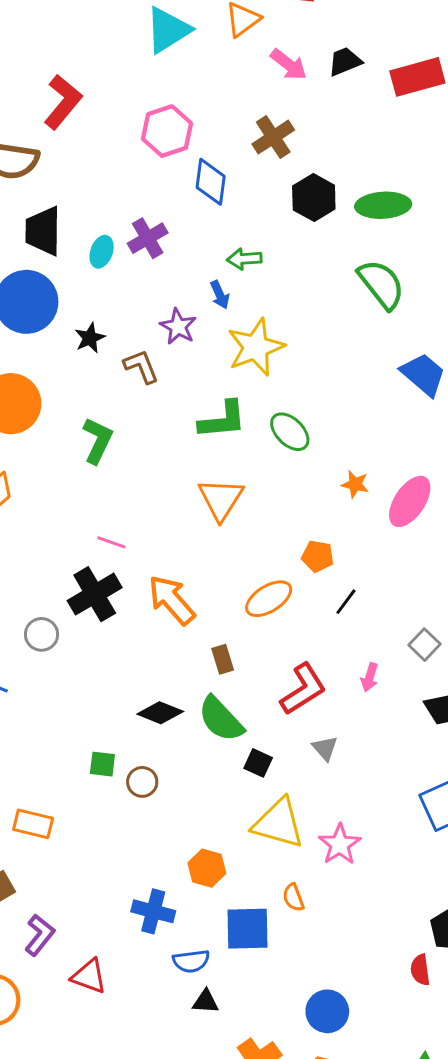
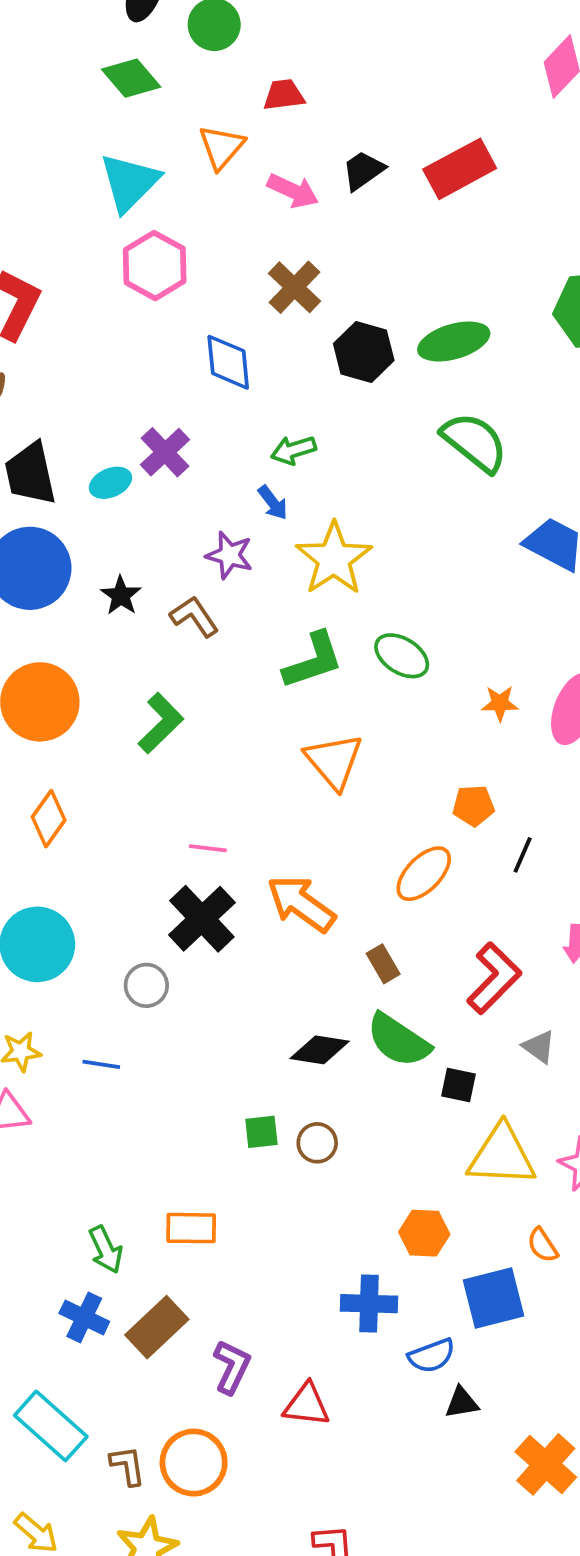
pink hexagon: (167, 131) -> (155, 266), moved
cyan ellipse: (102, 252) -> (110, 483), turned 60
green L-shape: (98, 440) -> (161, 723), turned 33

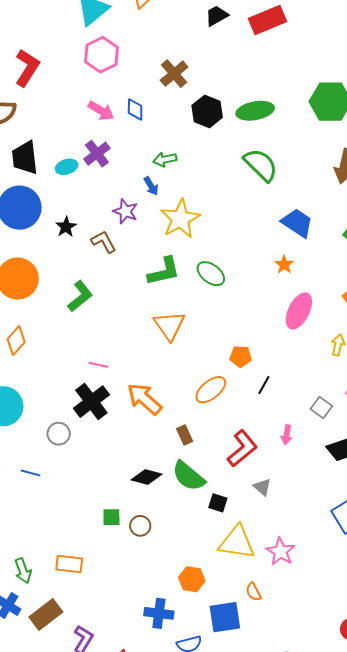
pink arrow: (293, 191) -> (101, 111), moved
blue diamond: (228, 362) -> (135, 110), size x0.7
orange star: (500, 703) -> (284, 265), moved, turned 30

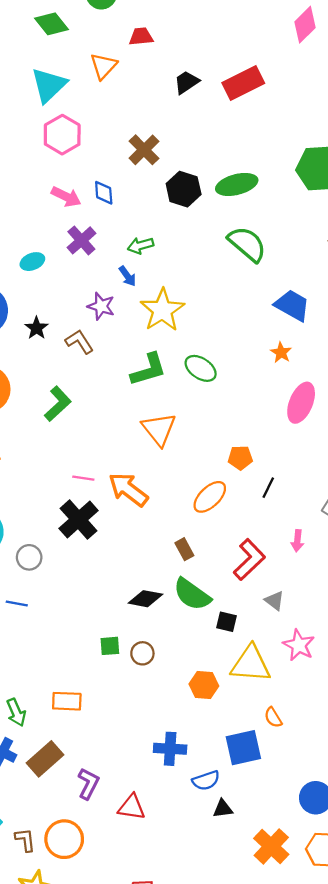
purple cross: (97, 154) -> (81, 240), moved
orange arrow: (145, 399) -> (128, 489), moved
gray circle: (59, 434) -> (29, 557), moved
pink star: (281, 552) -> (299, 645), moved
orange hexagon: (192, 579) -> (204, 685), moved

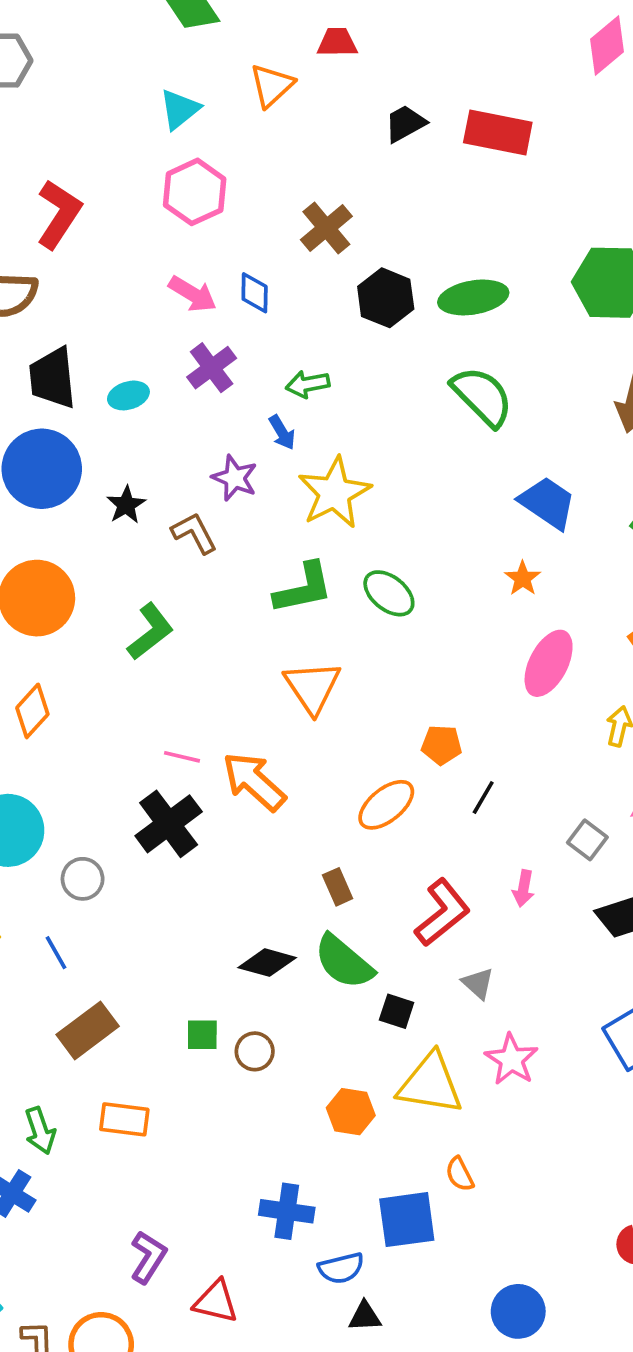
red rectangle: (243, 83) -> (498, 132), turned 33
cyan triangle: (49, 85) -> (180, 109), size x0.7
blue line: (17, 603) -> (56, 953), turned 45
brown rectangle: (45, 759) -> (88, 1030), moved

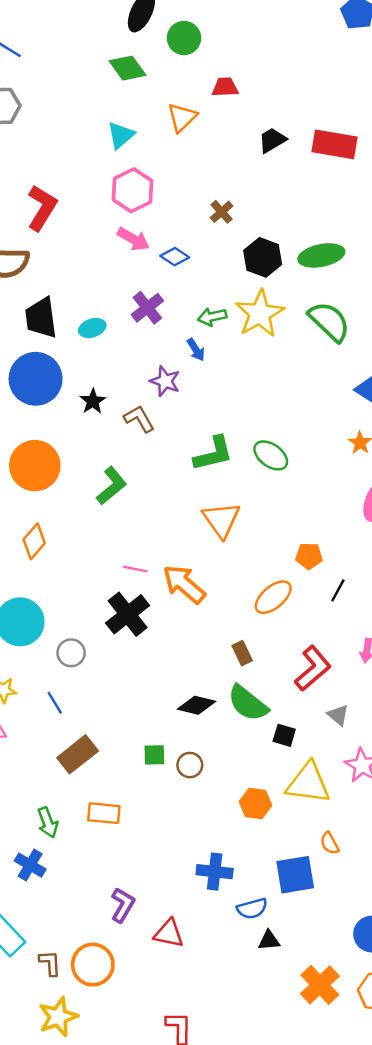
brown cross: (326, 228) -> (222, 212), size x0.7
blue diamond: (255, 293) -> (175, 257), turned -56
pink arrow: (193, 294) -> (133, 239), moved
yellow star: (334, 493) -> (260, 314), moved

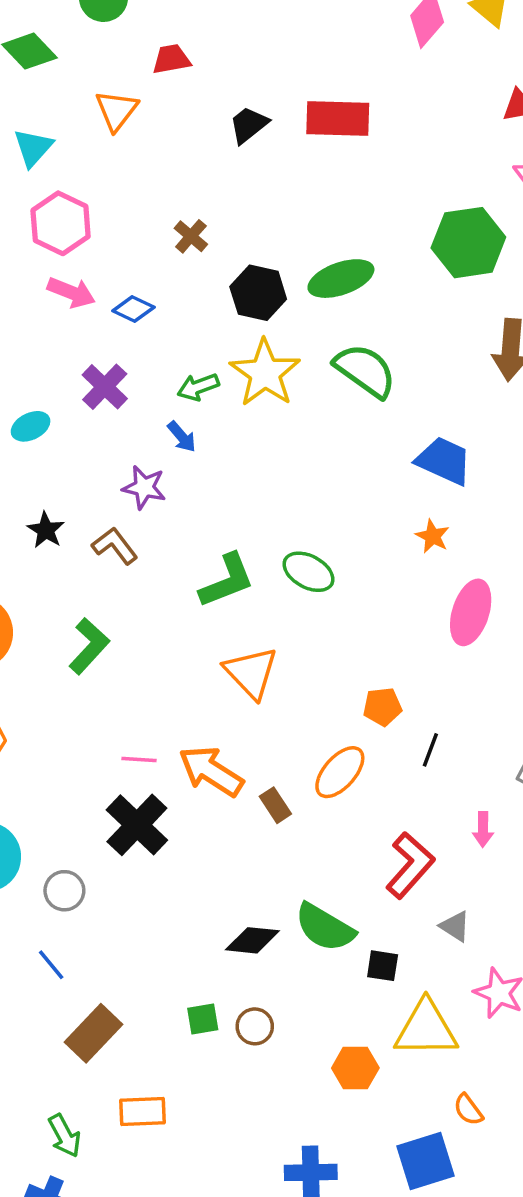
brown rectangle: (242, 653) -> (275, 805), moved

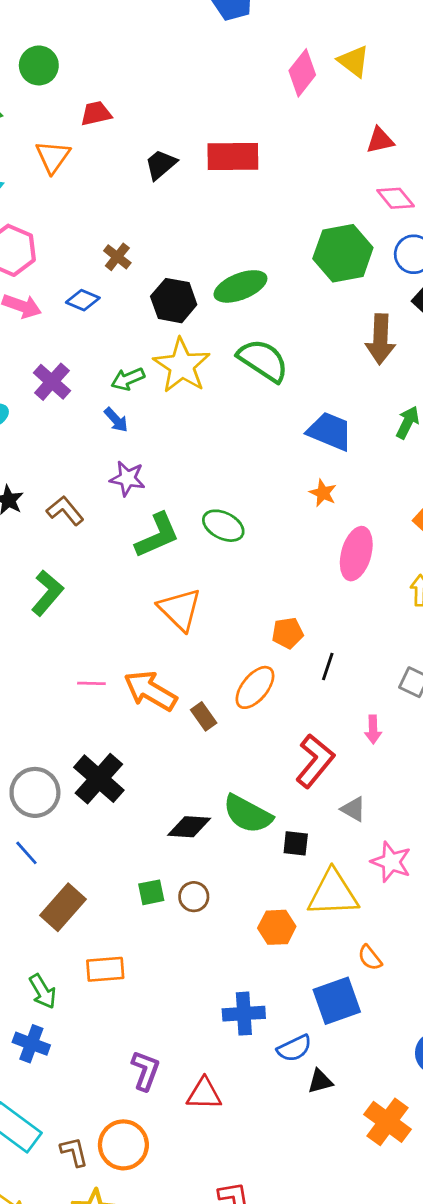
blue diamond: (133, 309) -> (83, 300), moved
purple star: (144, 487) -> (127, 478), moved
black cross: (137, 825) -> (99, 779), moved
gray circle: (64, 891) -> (35, 792), size x1.5

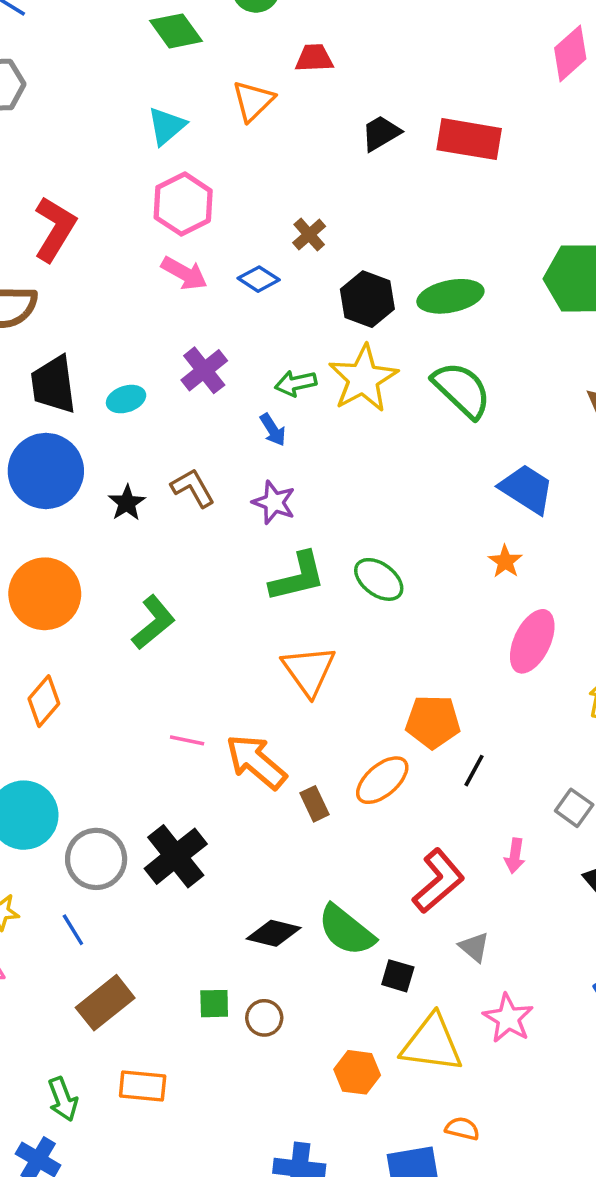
brown L-shape: (65, 511) -> (193, 488), moved
orange pentagon: (288, 633) -> (433, 722), size x1.4
orange semicircle: (370, 958) -> (462, 1129), turned 132

